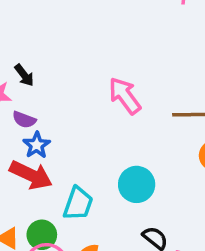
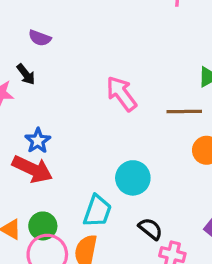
purple semicircle: (24, 120) -> (40, 38), moved
cyan trapezoid: (78, 204) -> (97, 211), moved

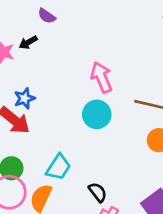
black arrow: (26, 74) -> (28, 42), turned 84
cyan circle: (133, 178) -> (97, 114), moved

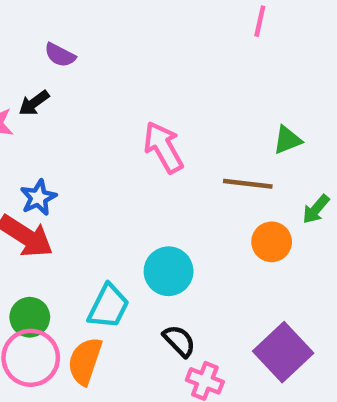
cyan circle: (97, 114) -> (169, 271), moved

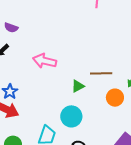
green triangle: (287, 140) -> (78, 86), moved
pink arrow: (163, 147) -> (45, 61), moved, turned -40

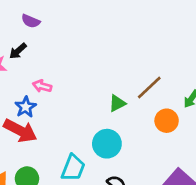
pink arrow: (45, 61) -> (42, 86), moved, size x0.6
brown line: (101, 73) -> (149, 87), turned -45

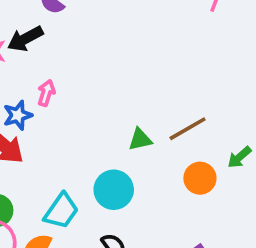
black arrow: (18, 51) -> (25, 39), size x1.4
pink arrow: (42, 86) -> (46, 93), turned 78

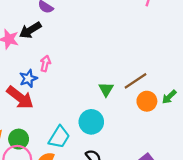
green triangle: (140, 139) -> (106, 89), turned -42
orange circle: (200, 178) -> (147, 101), moved

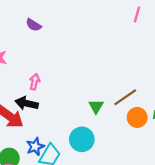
black arrow: (30, 30) -> (27, 103), moved, turned 45
blue star: (28, 79) -> (35, 147), moved

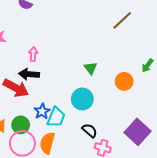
brown line: (125, 97) -> (122, 20), moved
orange circle: (137, 117) -> (124, 81), moved

